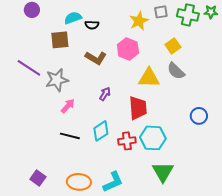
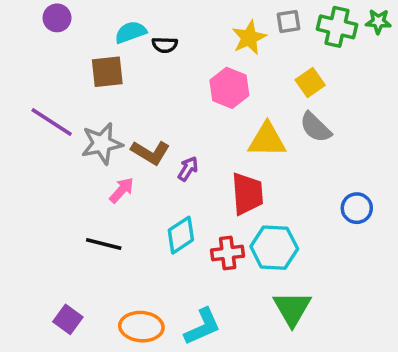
brown L-shape: (96, 58) -> (150, 153), moved
black line: (70, 136) -> (104, 244), moved

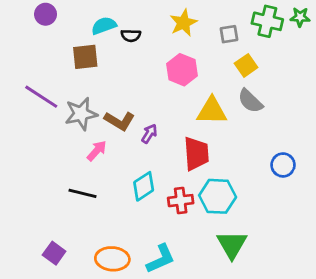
gray square: (289, 21) -> (229, 34), moved
yellow star: (249, 38) -> (183, 23), moved

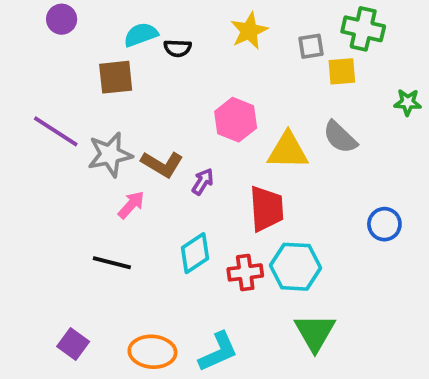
green star: (300, 17) -> (408, 102), moved
yellow square: (246, 65) -> (342, 71), moved, turned 30
pink hexagon: (182, 70) -> (236, 120), moved

